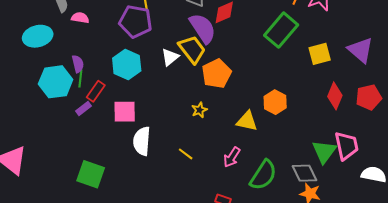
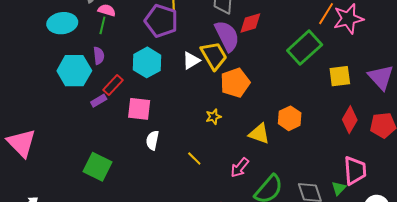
green line: (80, 79) -> (102, 25), moved
white semicircle: (142, 141) -> (152, 140), size x0.7
green triangle: (324, 152) -> (339, 188), moved, size x0.6

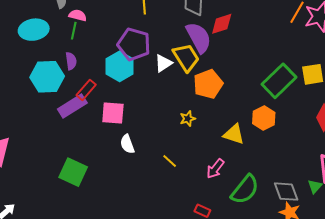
purple pentagon: (161, 21) -> (134, 44), moved
green rectangle: (305, 48) -> (279, 81), moved
purple rectangle: (99, 101) -> (72, 106), size x1.8
white semicircle: (152, 140) -> (127, 144), turned -30

